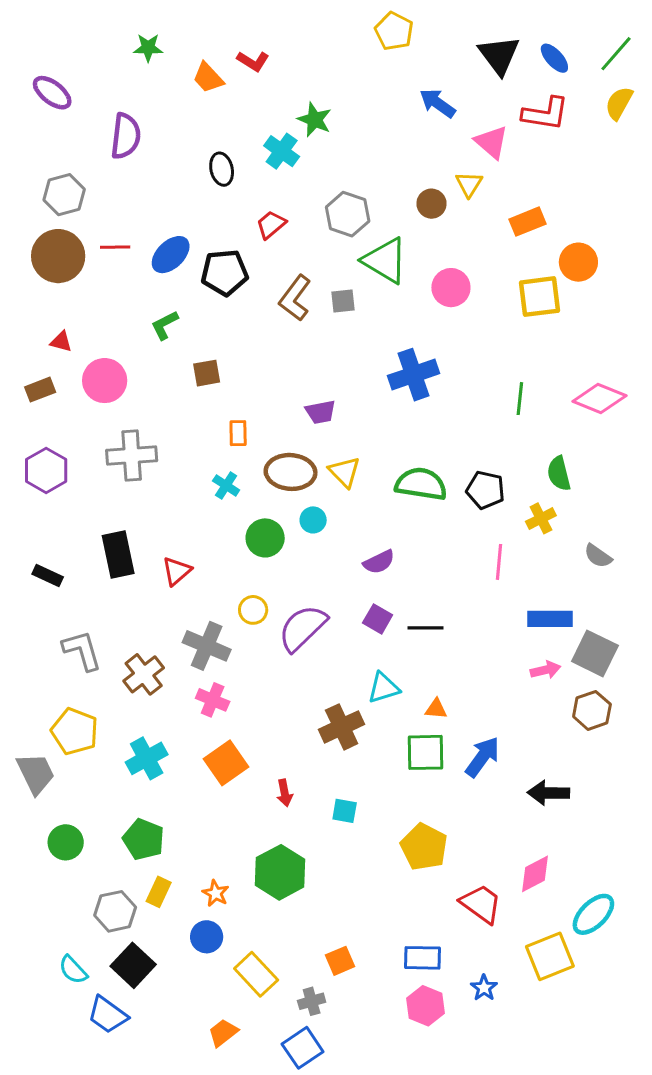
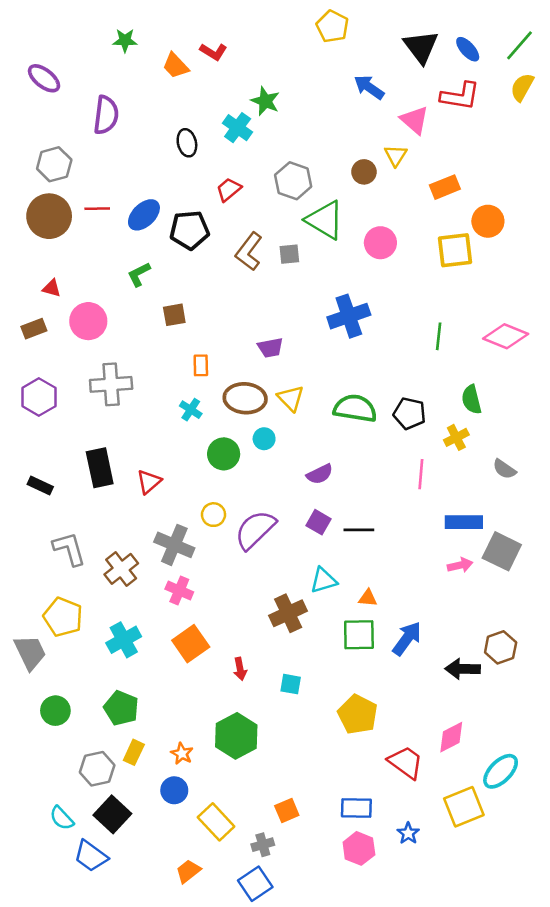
brown hexagon: (592, 710) -> (501, 647), moved

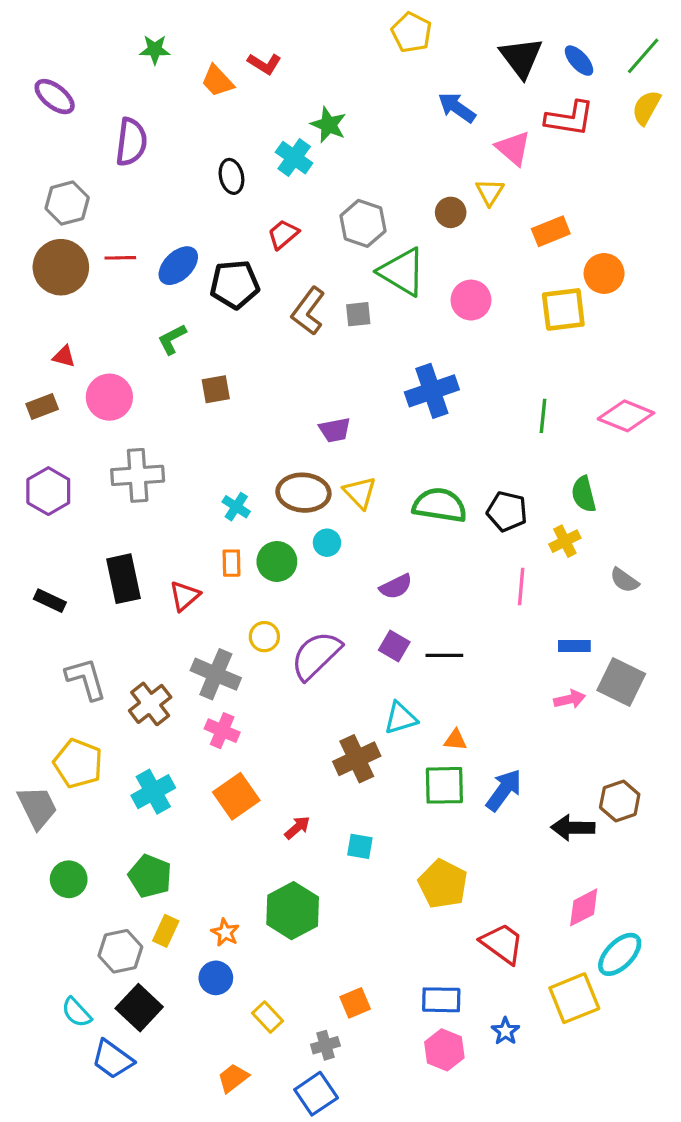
orange rectangle: (201, 365) -> (231, 563), moved
blue rectangle: (464, 522) -> (574, 646), size x0.7
red arrow: (240, 669) -> (297, 828), turned -120
pink diamond: (451, 737) -> (584, 907), moved
yellow rectangle: (216, 822) -> (267, 1017), size x0.7

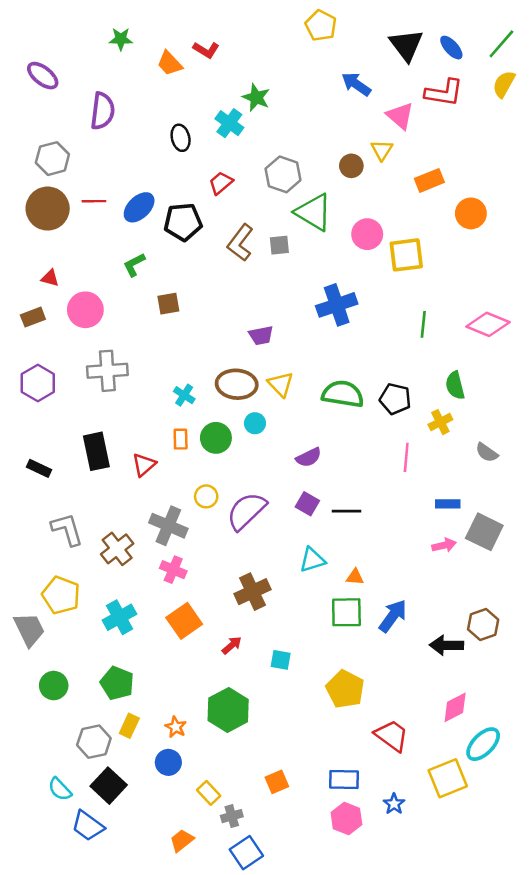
yellow square: (563, 309) -> (406, 255), moved
brown cross: (357, 759) -> (253, 592), moved
gray cross: (325, 1045) -> (232, 816), moved

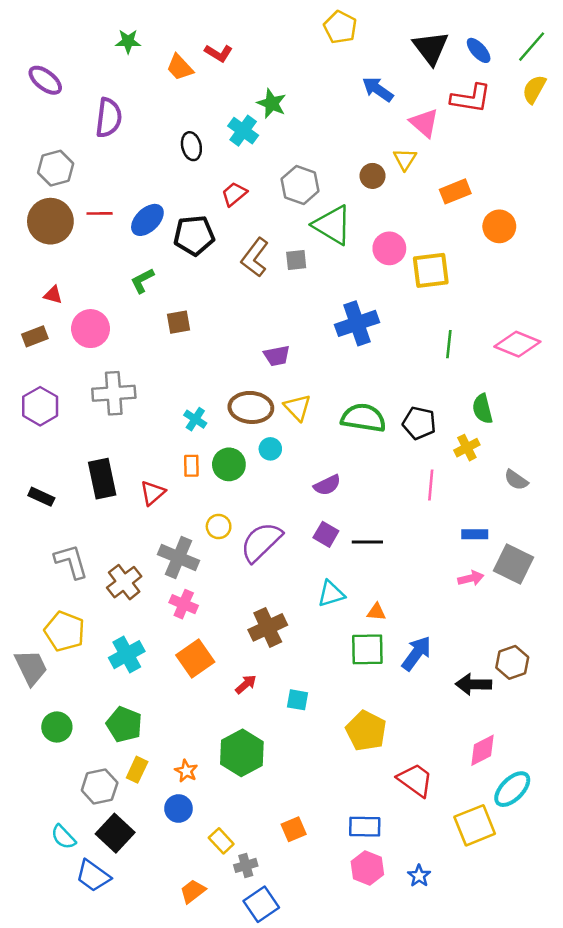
blue star: (394, 804) -> (419, 876), moved

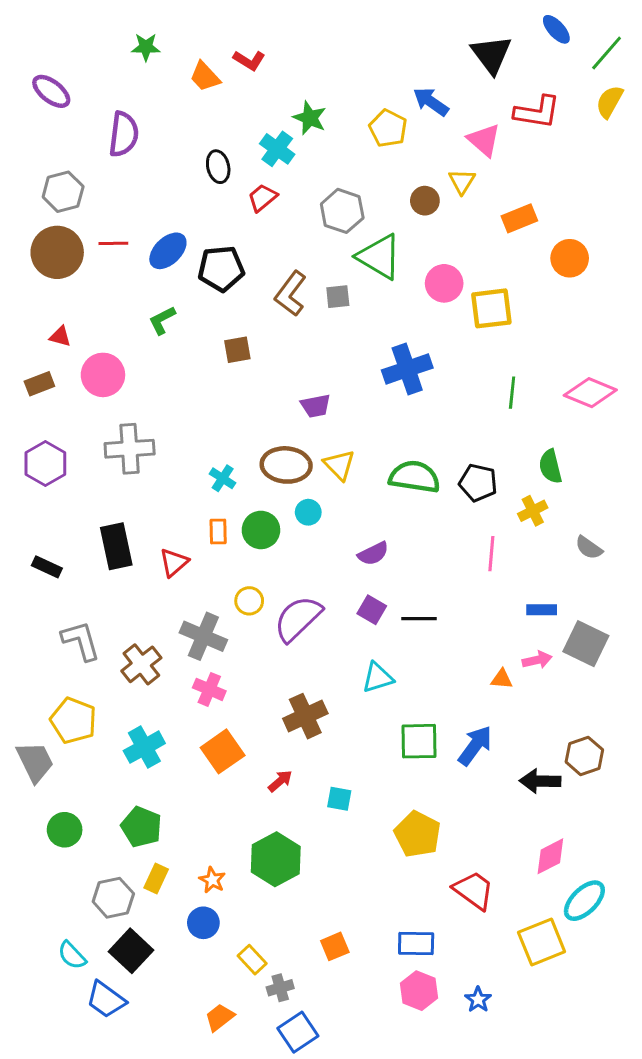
yellow pentagon: (340, 27) -> (388, 128), moved
blue ellipse: (479, 50) -> (556, 29), moved
red trapezoid: (234, 194) -> (262, 198), moved
brown square: (178, 322) -> (237, 350), moved
orange triangle: (376, 612) -> (502, 679), moved

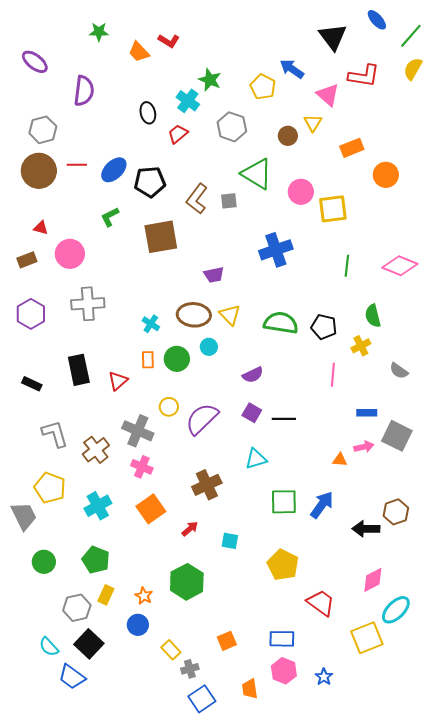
gray hexagon: (342, 211) -> (232, 127), moved
brown square: (237, 350) -> (161, 237), size x1.8
orange trapezoid: (220, 1017) -> (250, 689), moved, turned -60

